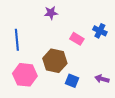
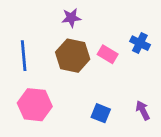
brown hexagon: (55, 61) -> (73, 56), moved
purple arrow: (102, 79) -> (143, 110), turned 48

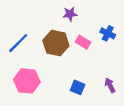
purple star: (71, 18) -> (70, 14), moved
blue line: (24, 56) -> (18, 43), turned 50

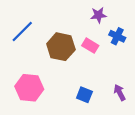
purple star: (70, 14) -> (98, 15), moved
blue line: (18, 43) -> (22, 32), moved

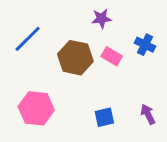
purple star: (98, 15) -> (101, 19), moved
blue square: (84, 95) -> (104, 117), turned -35

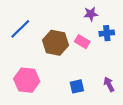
purple star: (101, 19) -> (91, 14), moved
blue cross: (145, 45) -> (107, 33), turned -32

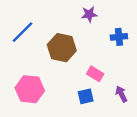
purple star: (91, 14) -> (89, 14), moved
pink rectangle: (82, 42) -> (95, 74), moved

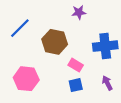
blue cross: (119, 37) -> (105, 46), moved, size x1.6
pink rectangle: (95, 74) -> (76, 65), moved

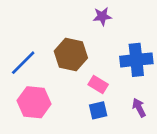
blue line: (20, 28) -> (23, 63), moved

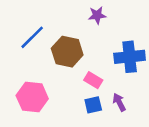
blue line: (23, 63) -> (32, 37), moved
purple arrow: (139, 108) -> (119, 102), moved

